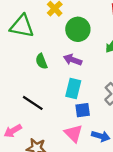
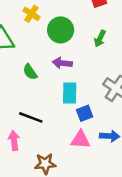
pink arrow: (13, 131) -> (14, 141), moved, turned 126
pink triangle: (73, 133) -> (80, 140), turned -30

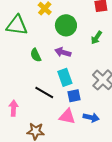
cyan rectangle: (70, 93) -> (65, 77), turned -30
black line: (31, 117) -> (44, 93), moved

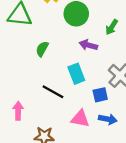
purple arrow: (63, 52) -> (88, 45), moved
green semicircle: (36, 55) -> (42, 49), turned 56
blue square: (74, 96) -> (100, 95), moved

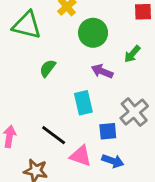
black line: (53, 92) -> (54, 135), moved

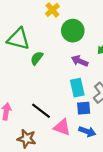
green triangle: (27, 25) -> (18, 39), moved
cyan rectangle: (83, 103) -> (77, 88), moved

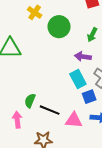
green semicircle: (37, 58) -> (30, 101), moved
purple arrow: (80, 61) -> (83, 57), moved

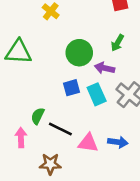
green circle: (59, 27) -> (79, 53), moved
blue square: (89, 97) -> (72, 88), moved

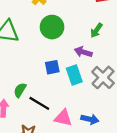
green circle: (79, 53) -> (52, 27), moved

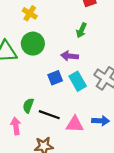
green circle: (52, 27) -> (33, 44), moved
green arrow: (96, 30) -> (81, 30), moved
purple arrow: (83, 52) -> (70, 56), moved

